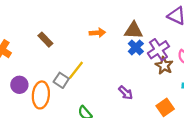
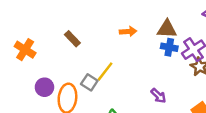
blue cross: (136, 47) -> (169, 47), turned -35

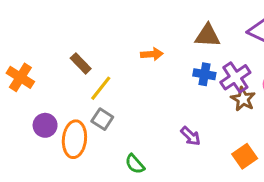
brown triangle: (167, 29) -> (208, 36), moved
yellow line: (105, 71) -> (101, 88), moved

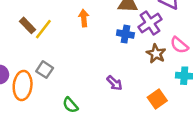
orange arrow: (152, 54) -> (84, 18), turned -91
purple cross: (235, 77) -> (150, 23), moved
yellow line: (101, 88) -> (43, 29), moved

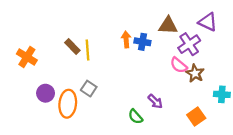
yellow line: (43, 29) -> (88, 50), turned -42
blue cross: (125, 34) -> (142, 42), moved
pink semicircle: (179, 45) -> (179, 65), moved
green semicircle: (70, 105) -> (135, 117), moved

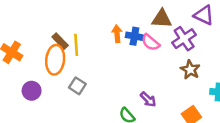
pink semicircle: (179, 65) -> (151, 42), moved
orange ellipse: (68, 104) -> (55, 60), moved

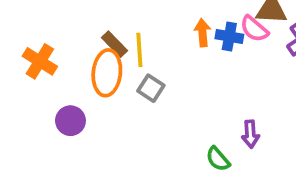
pink semicircle: (151, 42) -> (254, 29), moved
gray square: (77, 86) -> (151, 88), moved
purple arrow: (148, 99) -> (250, 134), turned 42

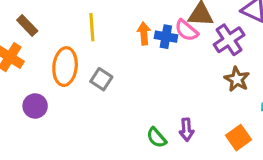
brown rectangle: (115, 44) -> (27, 26), moved
yellow line: (139, 50) -> (92, 27), moved
purple arrow: (250, 134) -> (186, 130), moved

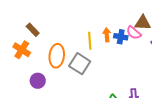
yellow line: (92, 27) -> (90, 41), moved
gray square: (101, 79) -> (80, 64), size x1.5

